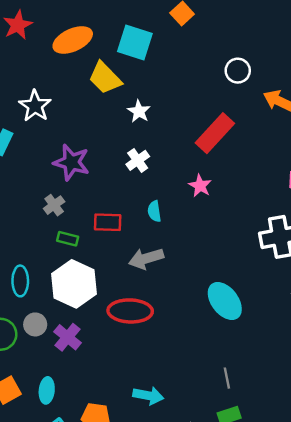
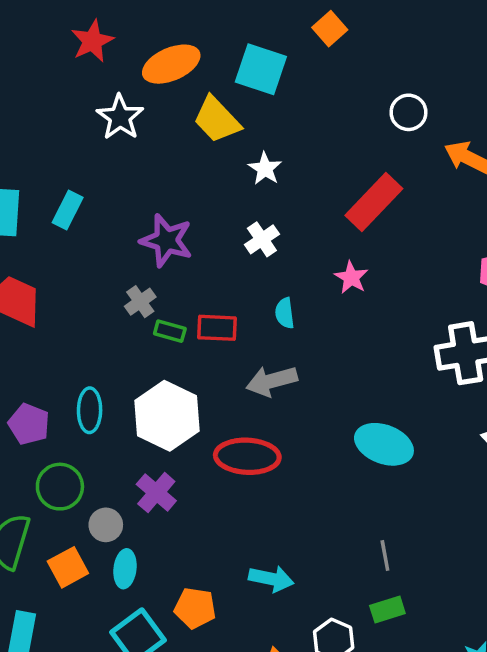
white star: (35, 106) -> (120, 117), moved
green rectangle: (68, 239) -> (170, 331), moved
cyan ellipse: (225, 301) -> (384, 444), turned -33
gray circle: (35, 324) -> (106, 525), moved

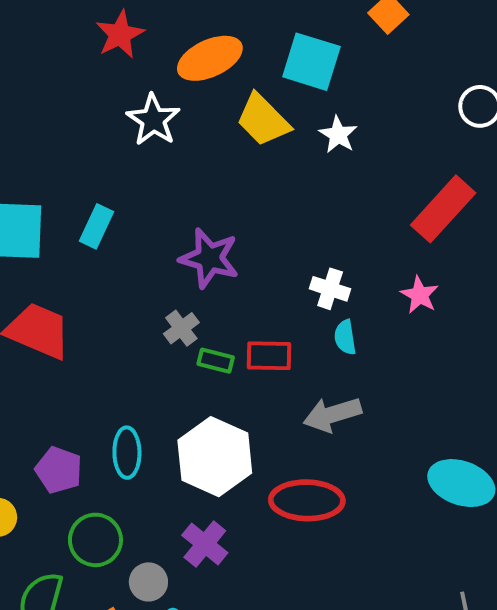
white star: (265, 169) -> (338, 135), moved
white cross: (262, 239) -> (330, 289), moved, turned -36

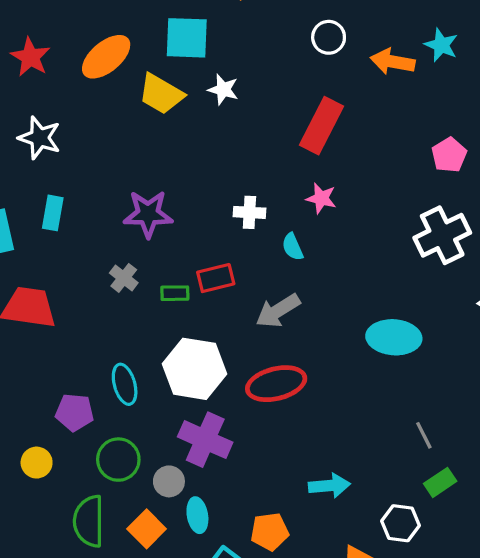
white star: (153, 120) -> (40, 138), moved
gray cross: (181, 328) -> (124, 278), moved
cyan semicircle: (345, 337) -> (293, 247), moved
purple cross: (205, 544) -> (205, 440), size x1.4

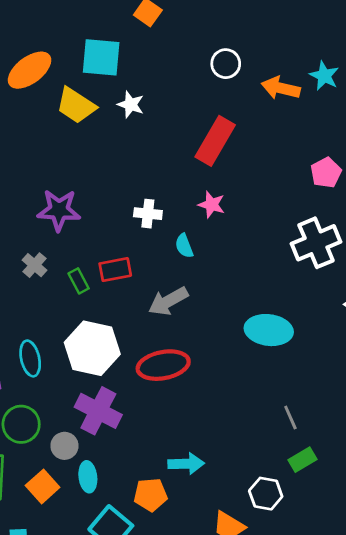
green rectangle: (175, 293) -> (79, 281), turned 60
cyan arrow: (329, 486) -> (186, 464), moved

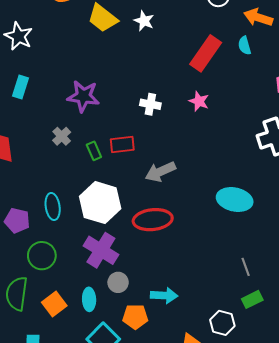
cyan semicircle: (184, 246) -> (245, 46), moved
gray circle: (64, 446) -> (118, 282), moved

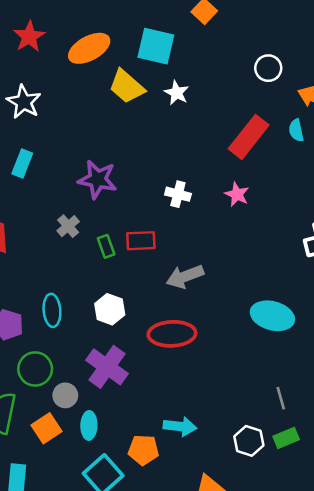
white hexagon: (100, 203) -> (110, 309), size x0.6
gray circle: (118, 282) -> (65, 395), moved
white hexagon: (222, 323) -> (249, 441), moved

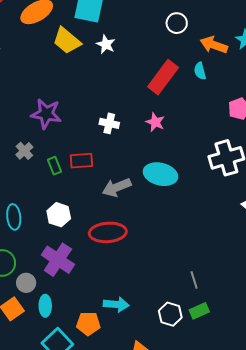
cyan ellipse: (272, 316) -> (161, 174), moved

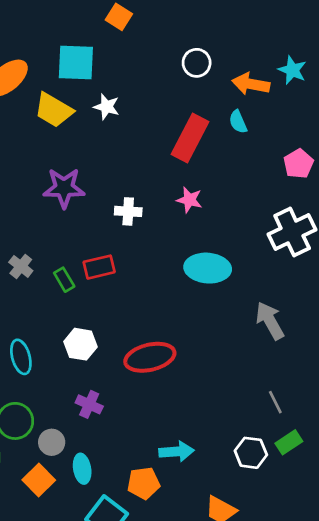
purple star: (46, 114) -> (64, 188), moved
gray arrow: (117, 187) -> (270, 321), moved, turned 92
purple cross: (58, 260) -> (89, 404), size x0.6

